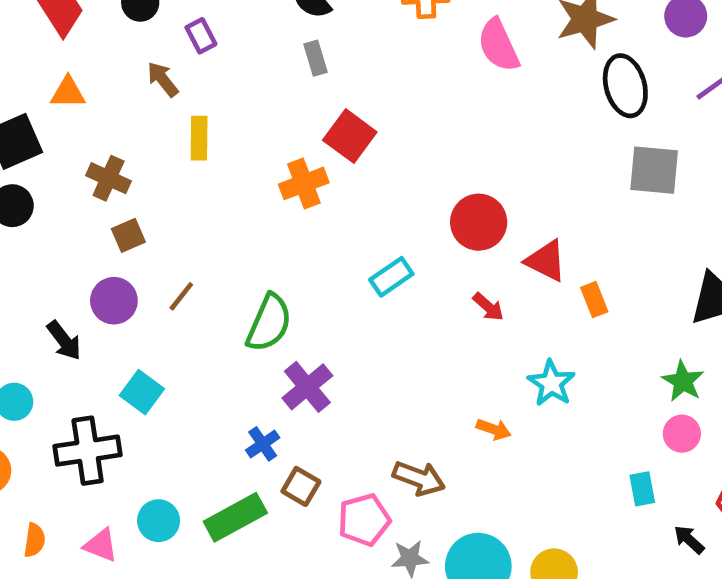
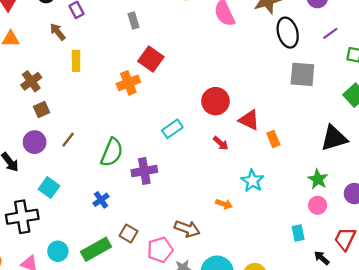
brown cross: (109, 178) -> (31, 81), turned 30
purple cross: (307, 387) -> (144, 171), moved, turned 30
blue cross: (263, 444) -> (101, 200), moved

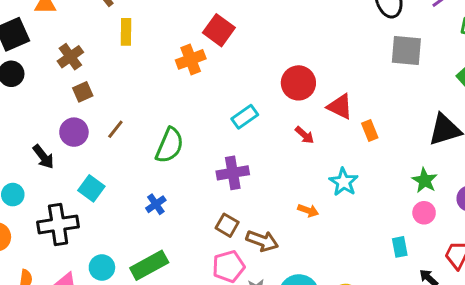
purple cross: (144, 171) -> (233, 173), moved
brown square: (128, 233) -> (227, 225), moved

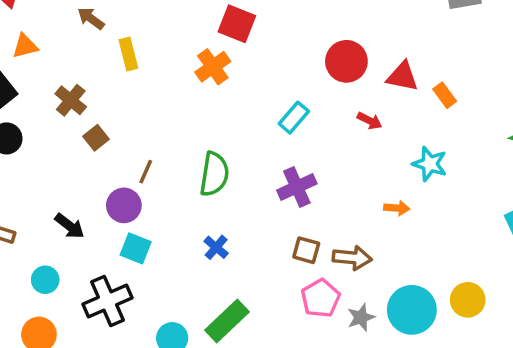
purple circle: (74, 132) -> (124, 205), moved

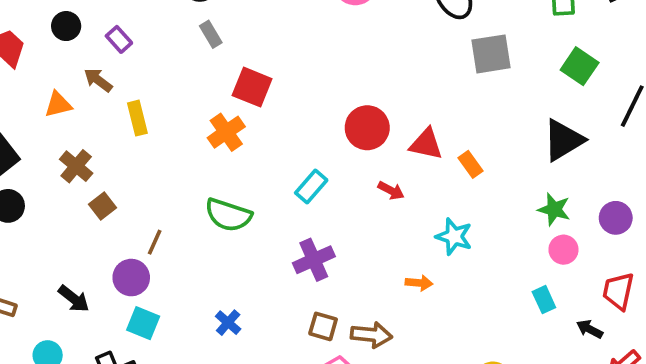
orange triangle: (25, 46) -> (58, 105), moved
green semicircle: (214, 174) -> (228, 215), moved, turned 99

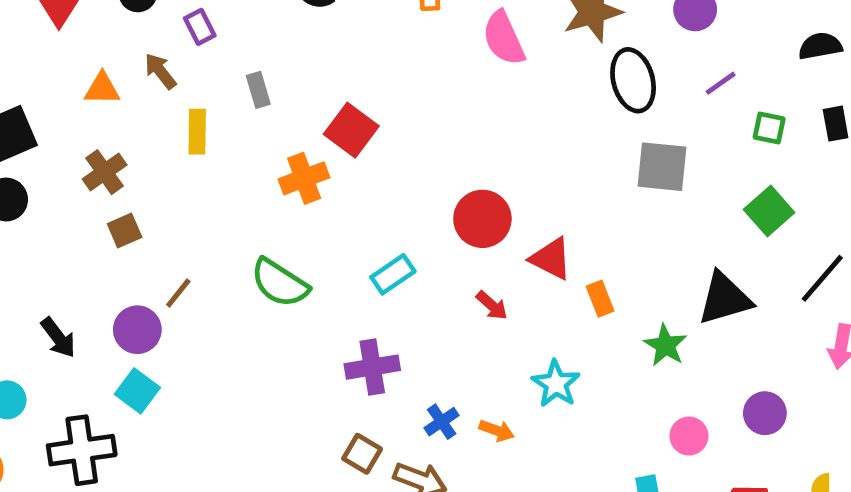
gray rectangle: (211, 34) -> (258, 90), moved
green star: (554, 209) -> (665, 345), moved
blue cross: (228, 323) -> (442, 422), moved

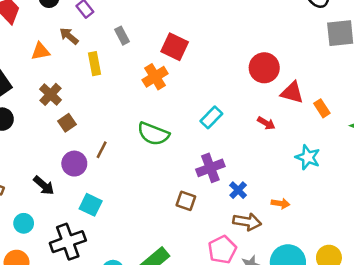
red circle: (482, 219) -> (264, 68), moved
purple circle: (137, 330) -> (74, 164), moved
blue cross: (442, 422) -> (238, 190), moved
orange arrow: (497, 431) -> (281, 203), moved
brown square: (362, 454) -> (186, 201), moved

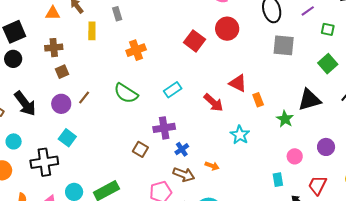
red square: (175, 47) -> (194, 41), moved
red circle: (264, 68) -> (227, 29), moved
brown cross: (51, 94) -> (54, 48), turned 30
red arrow: (266, 123) -> (213, 103), size x1.5
black arrow: (44, 185) -> (25, 104), moved, size x1.5

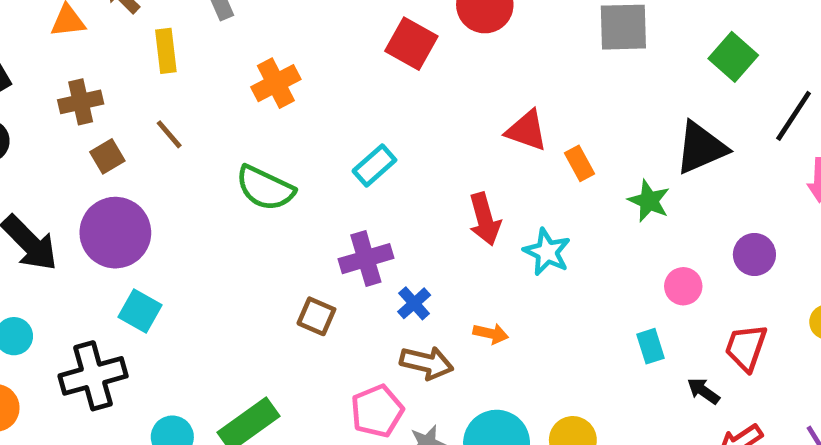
brown line: (84, 97) -> (169, 134), moved, turned -72
red arrow: (213, 103) -> (485, 219), moved, turned 40
purple circle: (61, 104) -> (115, 233), size x1.5

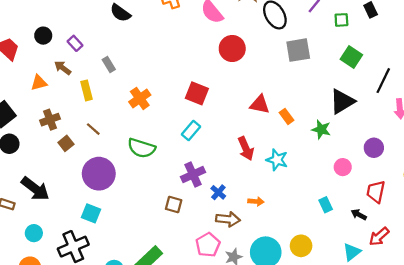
red square: (411, 44) -> (197, 93), moved
purple circle: (115, 233) -> (99, 174), moved
cyan rectangle: (651, 346) -> (326, 205), moved

